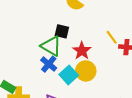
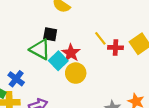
blue cross: (49, 64) -> (16, 79), moved
cyan square: (69, 75) -> (58, 61), moved

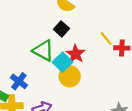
black square: (50, 34) -> (61, 29), moved, turned 32
yellow circle: (76, 73) -> (70, 76), moved

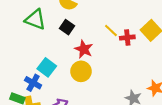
green triangle: (43, 51) -> (35, 19), moved
cyan square: (63, 62) -> (47, 67), moved

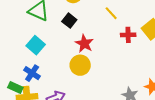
yellow line: (111, 31) -> (111, 13), moved
cyan square: (47, 67) -> (36, 45), moved

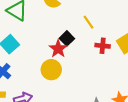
black square: (69, 21) -> (67, 38), moved

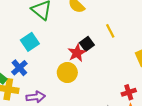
red cross: (103, 46) -> (129, 92), moved, turned -32

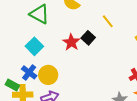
red star: (77, 53) -> (71, 42), moved
yellow circle: (67, 73) -> (48, 75), moved

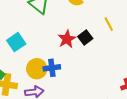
cyan square: (34, 46) -> (16, 42), moved
blue cross: (29, 72) -> (52, 68), moved, turned 35

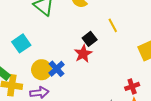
red star: (67, 39) -> (83, 54), moved
blue cross: (52, 68) -> (57, 69), turned -35

